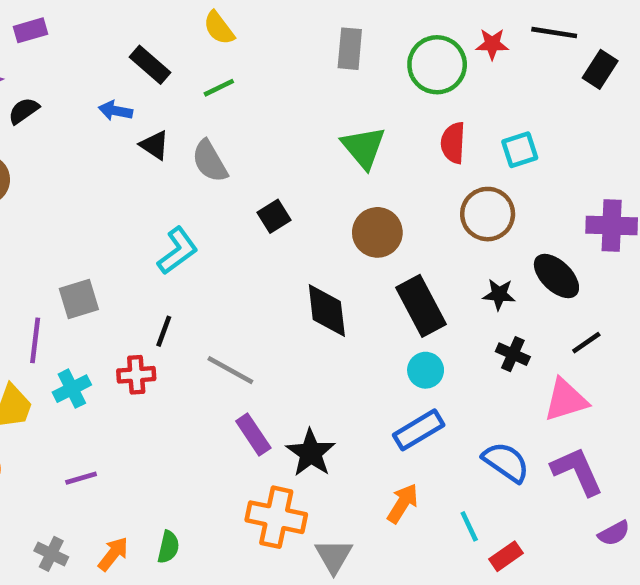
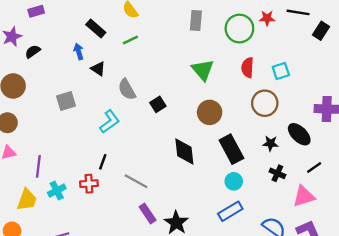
blue arrow: (116, 111) -> (79, 51), turned 63
gray semicircle: (210, 161) -> (127, 89), moved
gray square: (79, 299) -> (66, 101), moved

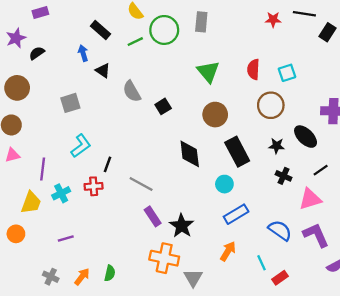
green circle: (239, 29) -> (164, 30), moved
cyan L-shape: (110, 122) -> (81, 146), moved
cyan circle: (234, 181) -> (224, 184), moved

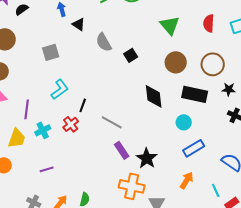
brown circle: (271, 105) -> (213, 64), moved
black rectangle: (237, 152) -> (195, 94), turned -50
red cross: (94, 186) -> (71, 124), turned -35

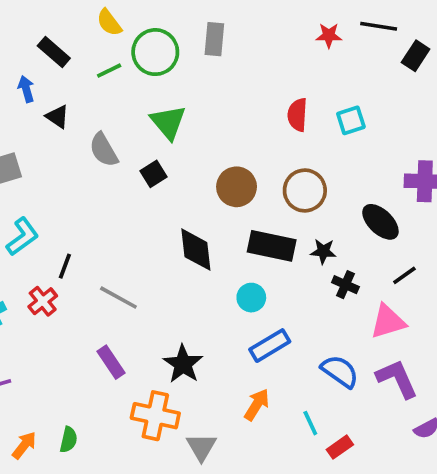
green triangle: (170, 25) -> (168, 122), moved
black star: (229, 89) -> (323, 251), moved
purple rectangle: (122, 150) -> (111, 362), moved

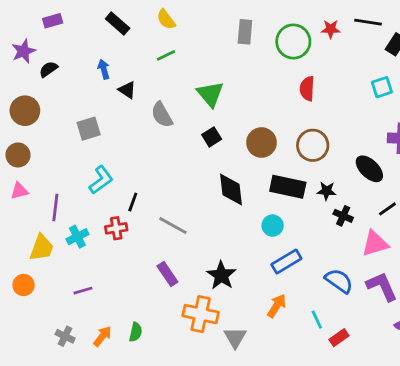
black rectangle: (54, 52) -> (118, 24), moved
green circle: (155, 52) -> (293, 42), moved
cyan square: (351, 120) -> (382, 87), moved
black square: (153, 174) -> (212, 137), moved
red cross: (43, 301) -> (116, 228), turned 30

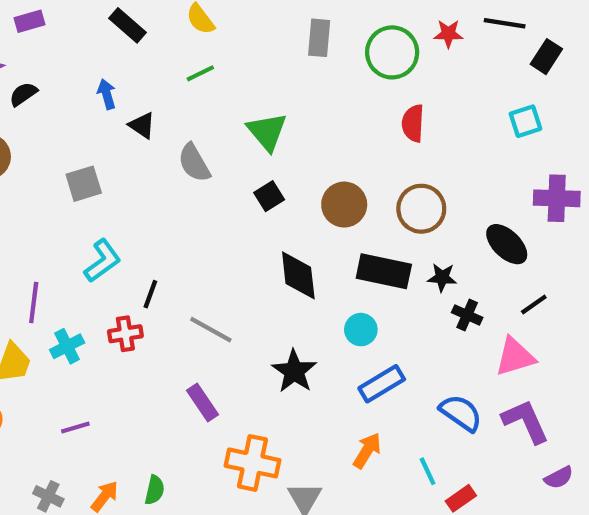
black star: (221, 275) -> (294, 371), moved

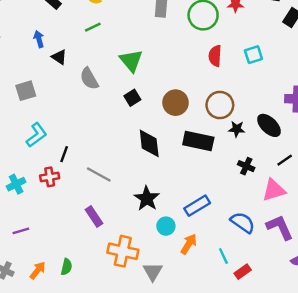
cyan square: (525, 121) -> (253, 55), moved
black star: (442, 277) -> (237, 129), moved
cyan circle: (361, 330) -> (166, 226), moved

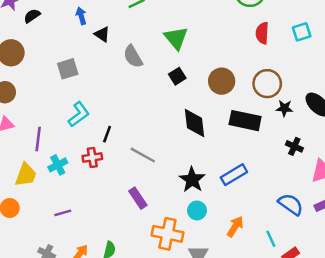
blue rectangle: (197, 206) -> (234, 175), moved
cyan circle: (166, 226) -> (197, 210), moved

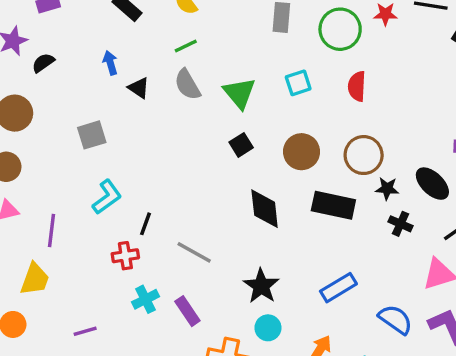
cyan square: (302, 32) -> (298, 83), moved
gray semicircle: (133, 56) -> (187, 85), moved
black cross: (294, 146) -> (401, 224), moved
cyan cross: (58, 165) -> (145, 299), moved
blue rectangle: (234, 175) -> (338, 288), moved

